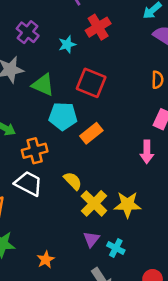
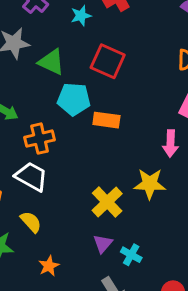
orange rectangle: (91, 133) -> (106, 120), turned 45
yellow semicircle: (73, 181) -> (31, 222), moved
yellow star: (127, 205) -> (150, 184), moved

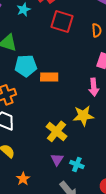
red square: (108, 61) -> (62, 22), moved

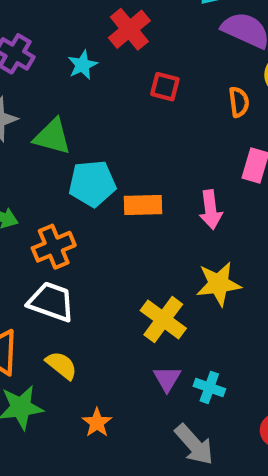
red square: (62, 22) -> (165, 87), size x0.6
pink arrow: (94, 87) -> (211, 210), moved

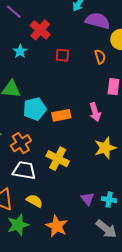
yellow cross: (163, 319) -> (58, 159), moved
orange star: (97, 423) -> (57, 226), size x1.5

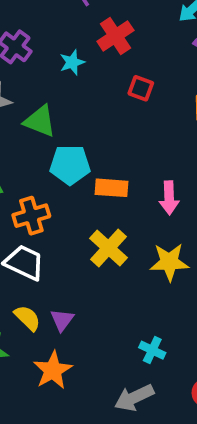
yellow cross: (58, 159) -> (109, 248), moved
purple triangle: (88, 199) -> (62, 320), moved
gray arrow: (106, 229) -> (134, 398), turned 100

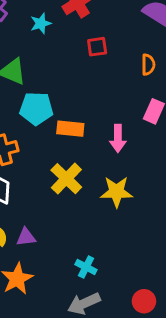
red square: (141, 88) -> (97, 47), turned -30
purple triangle: (62, 320) -> (26, 237), turned 45
cyan cross: (152, 350) -> (86, 267), moved

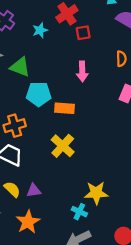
red square: (97, 47) -> (83, 33), moved
pink arrow: (118, 138) -> (82, 71), moved
yellow star: (117, 192) -> (96, 193), moved

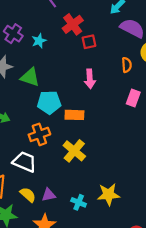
cyan star: (40, 30) -> (39, 41), moved
orange cross: (15, 126) -> (39, 134), moved
cyan cross: (79, 212) -> (79, 202), moved

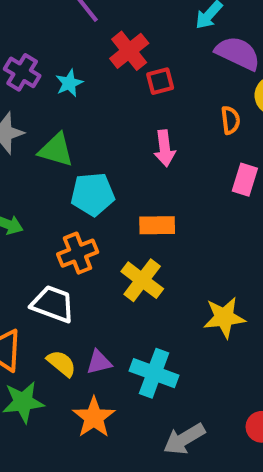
orange rectangle: (74, 115) -> (157, 225), moved
yellow star: (109, 194) -> (224, 317), moved
cyan cross: (79, 202) -> (154, 373), size x1.6

